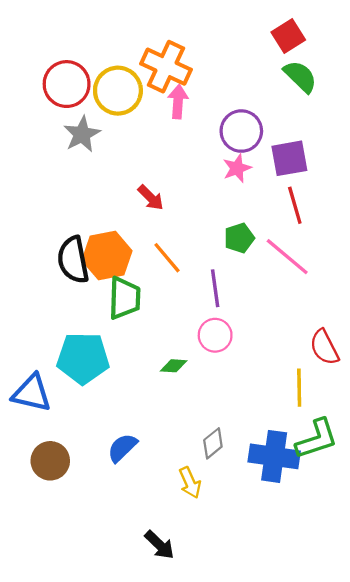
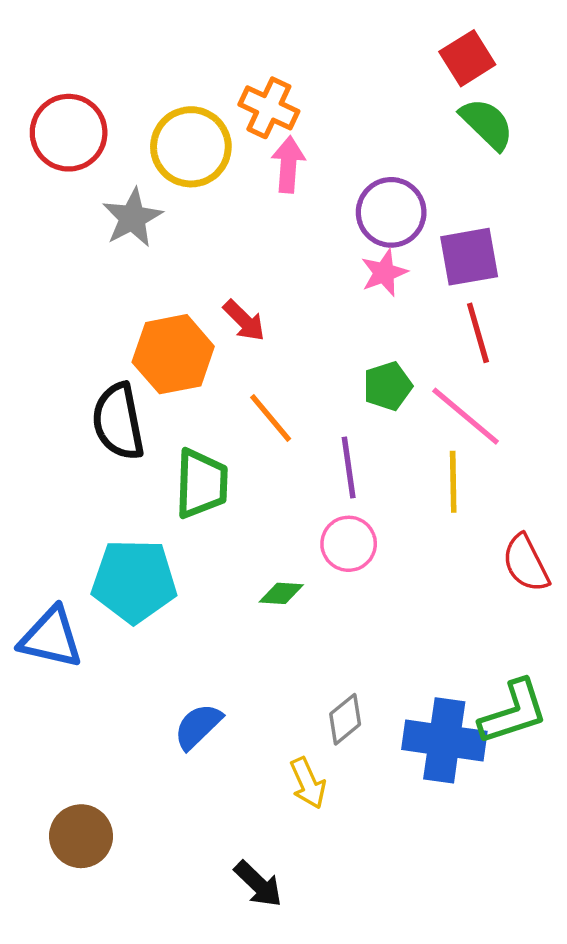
orange cross: (166, 67) -> (269, 108), size x0.7
red circle: (67, 84) -> (69, 133), moved
orange hexagon: (107, 256) -> (173, 354), moved
yellow line: (299, 388) -> (453, 482), moved
brown circle: (50, 461) -> (81, 836), moved

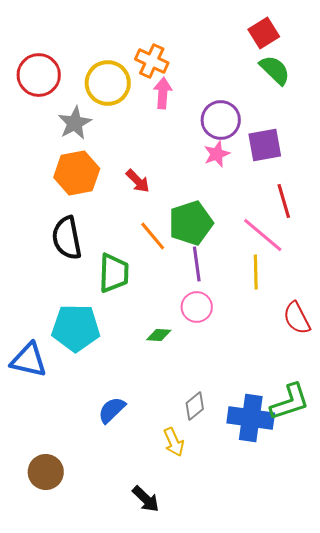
red line: (478, 333) -> (284, 201), moved
orange hexagon: (173, 354) -> (77, 173), moved
green pentagon: (388, 386) -> (191, 223), moved, size x1.6

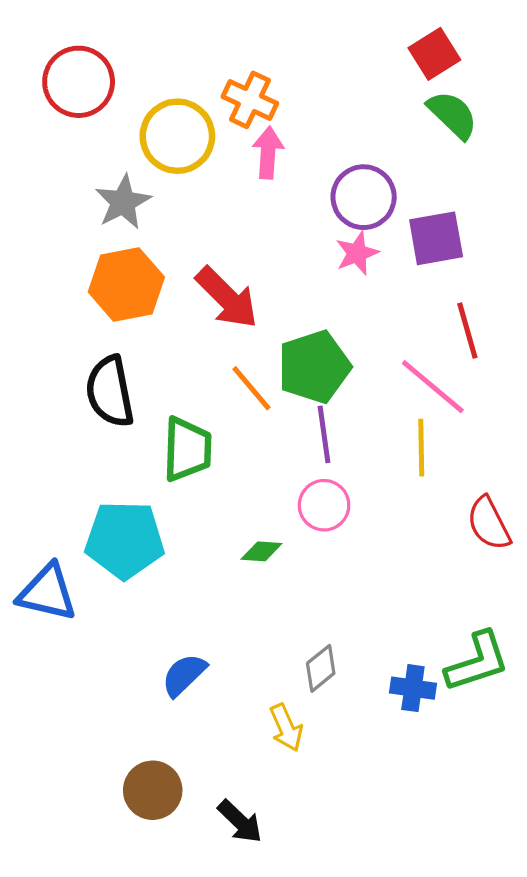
red circle: (39, 75) -> (79, 82), moved
red arrow: (138, 181) -> (227, 298), size x1.6
blue cross: (251, 418) -> (413, 688), size x0.6
brown circle: (46, 472) -> (153, 790), moved

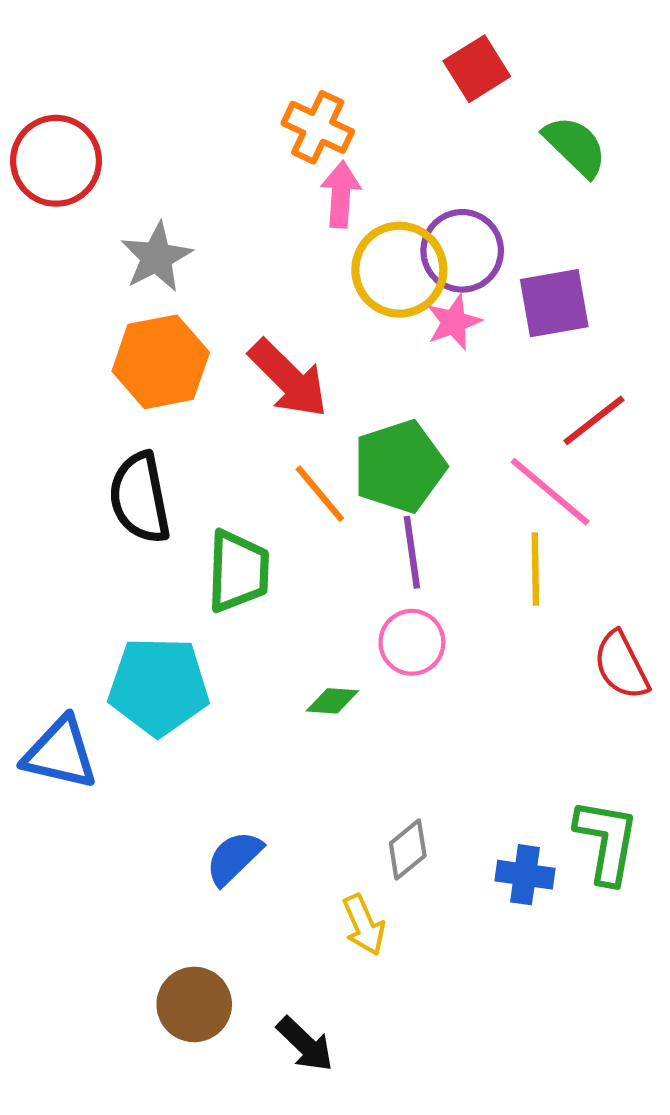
red square: (434, 54) -> (477, 69), moved
red circle: (79, 82) -> (56, 161), moved
yellow circle: (177, 136) -> (399, 270), moved
red line: (467, 331) -> (594, 420), turned 68
green L-shape: (477, 662) -> (607, 841), turned -62

